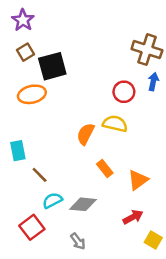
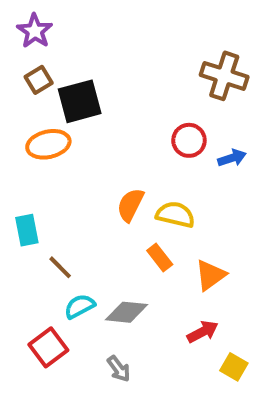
blue arrow: (153, 82) -> (232, 158), moved, turned 60
yellow semicircle: (115, 124) -> (175, 215), moved

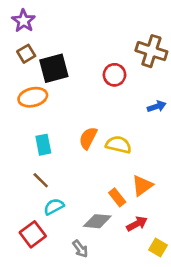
red circle: (189, 140) -> (115, 75), moved
cyan rectangle: (27, 230) -> (43, 145), moved
orange rectangle: (160, 258) -> (117, 197), moved
gray diamond: (126, 312) -> (97, 221), moved

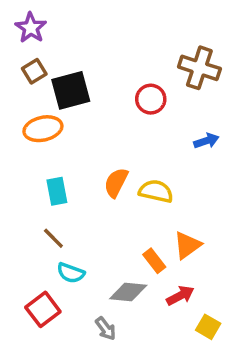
cyan semicircle: (54, 207) -> (71, 273), turned -132

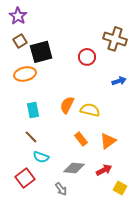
orange rectangle: (154, 261) -> (81, 139), moved

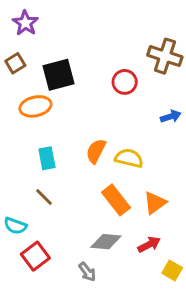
brown square: (20, 41) -> (15, 63), moved
orange rectangle: (81, 139) -> (116, 200), size x1.5
cyan semicircle: (41, 157) -> (15, 226), moved

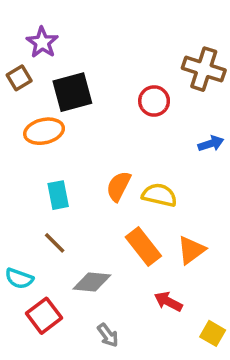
purple star: (25, 23) -> (42, 42), moved
gray diamond: (106, 242) -> (92, 282), moved
red arrow: (149, 245) -> (168, 302), moved, turned -125

